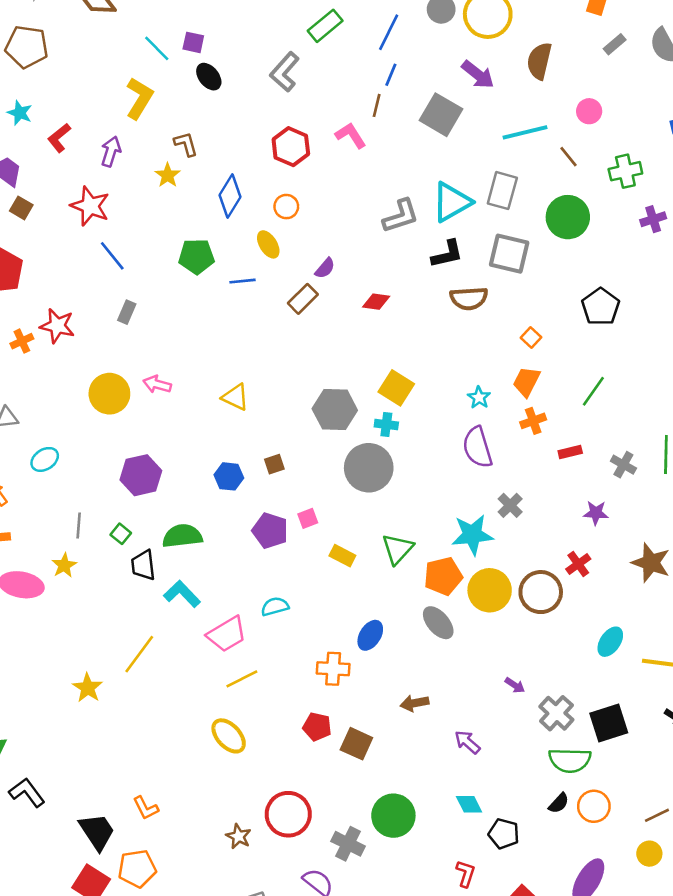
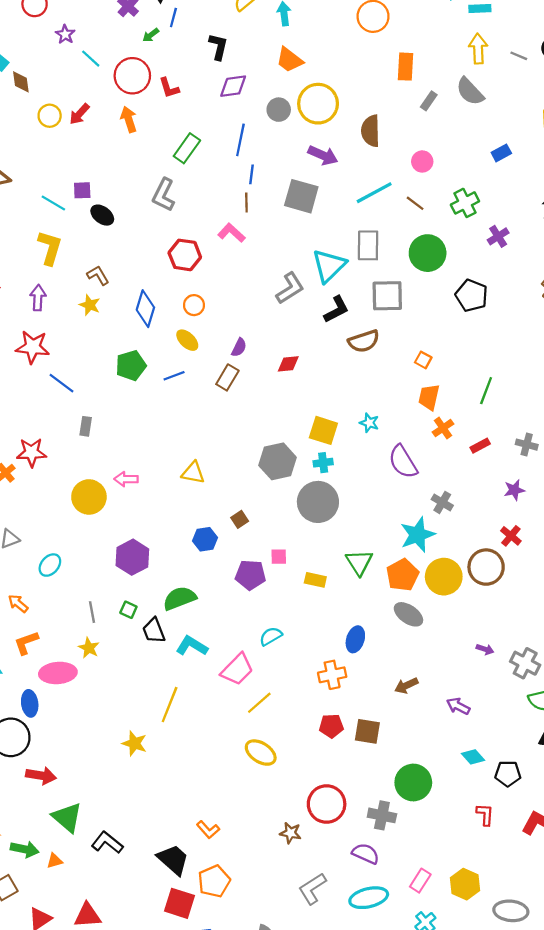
black pentagon: (601, 307) -> (472, 296), moved
cyan star: (479, 398) -> (369, 423), moved
pink square: (308, 518) -> (279, 557), turned 35

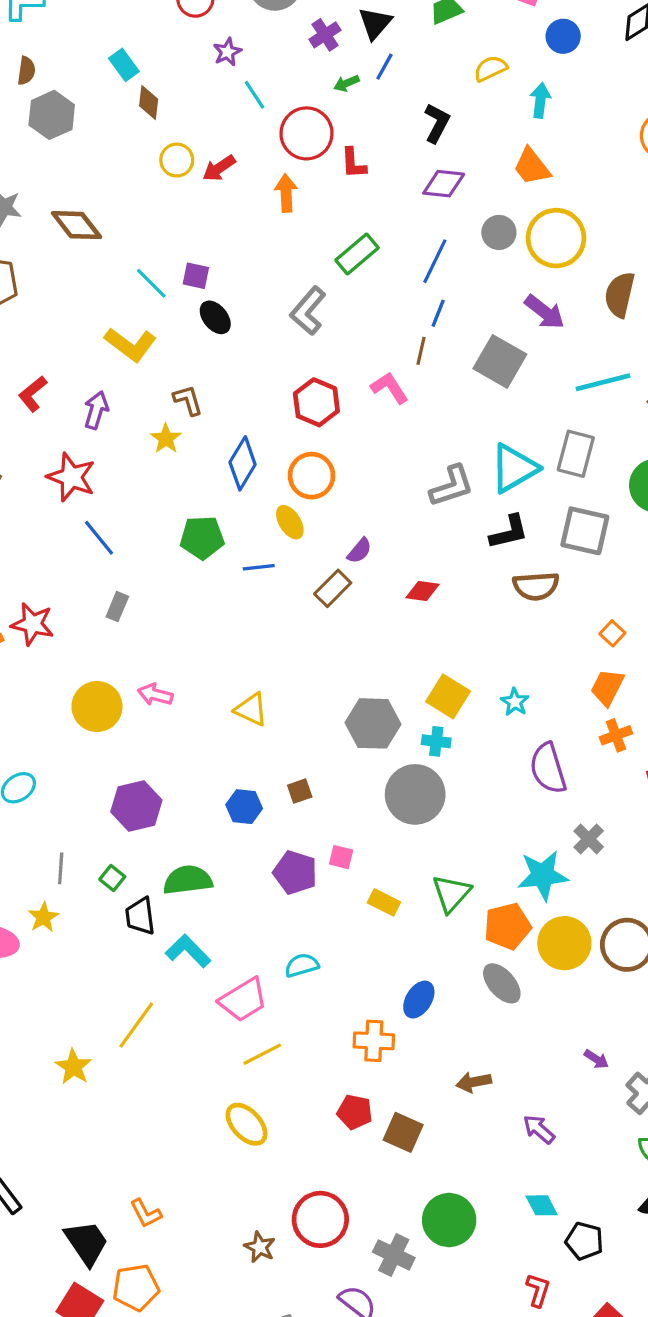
yellow L-shape: (50, 248) -> (130, 345), turned 96
orange circle: (194, 305) -> (312, 476), size x1.5

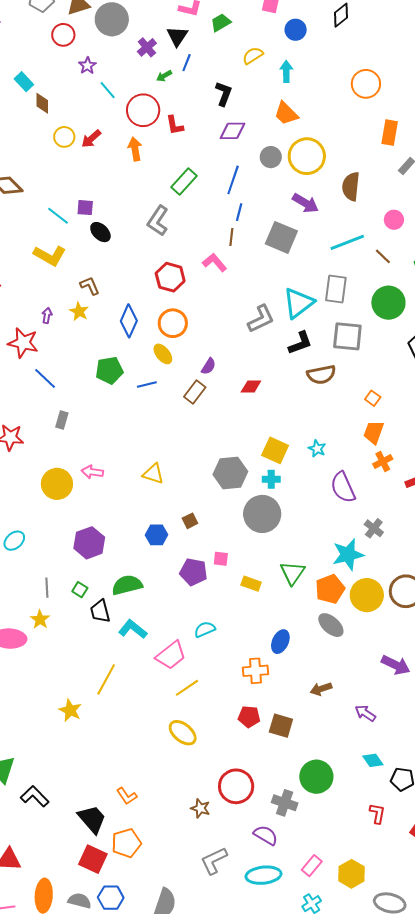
purple arrow: (96, 410) -> (47, 315), moved, size x0.7
purple arrow: (596, 1059) -> (396, 665), size x1.8

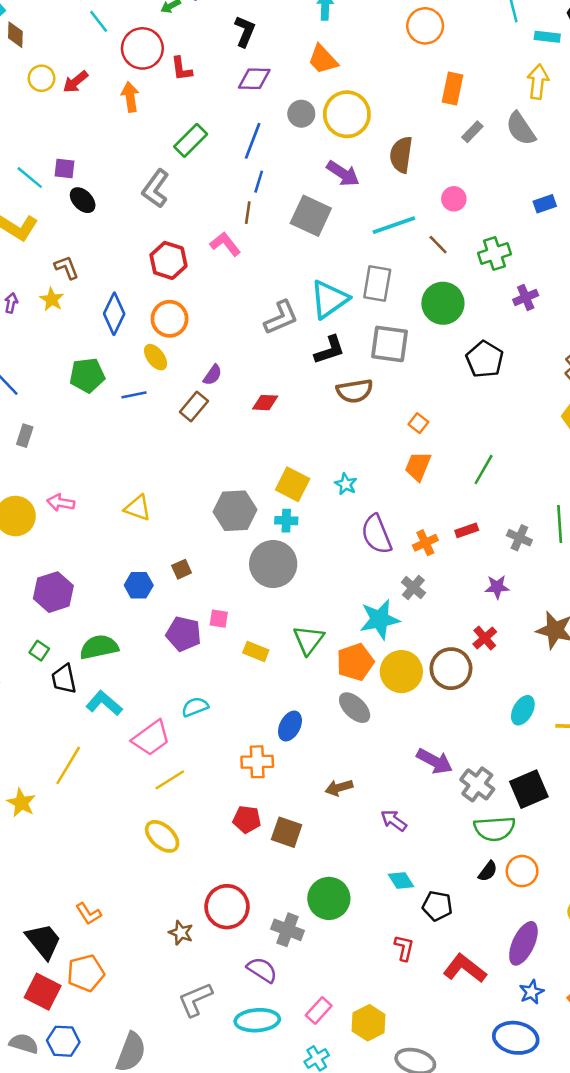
orange cross: (383, 462) -> (425, 543), moved

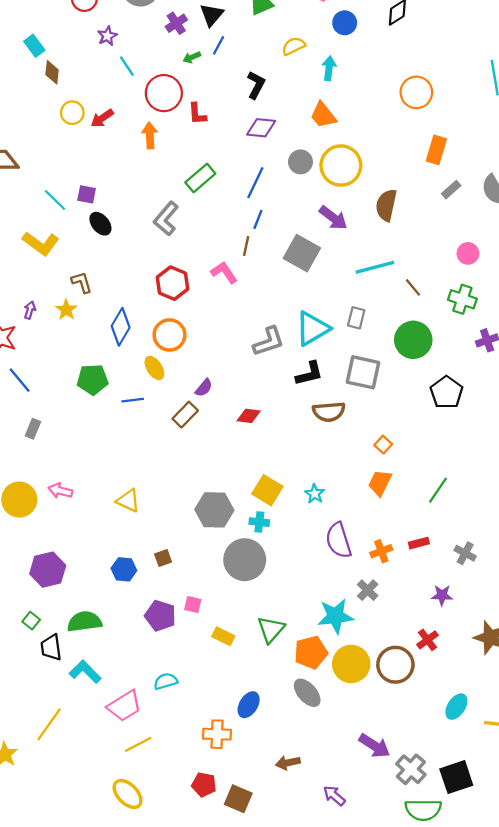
pink circle: (454, 199) -> (468, 253), moved
green cross: (494, 254) -> (462, 299), turned 32
gray rectangle: (377, 284) -> (356, 318), size x0.7

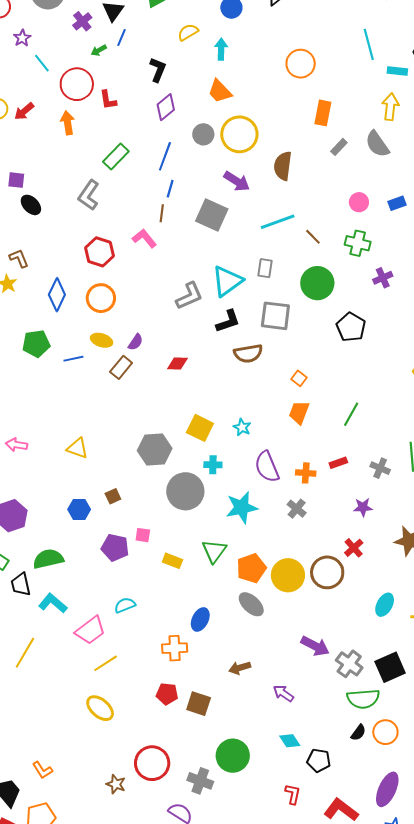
purple diamond: (261, 128) -> (166, 107), turned -40
yellow ellipse: (154, 368) -> (102, 340), moved, turned -35
cyan cross: (259, 522) -> (213, 465), moved
orange cross: (381, 551) -> (306, 473), turned 30
cyan star: (335, 616) -> (242, 507), moved

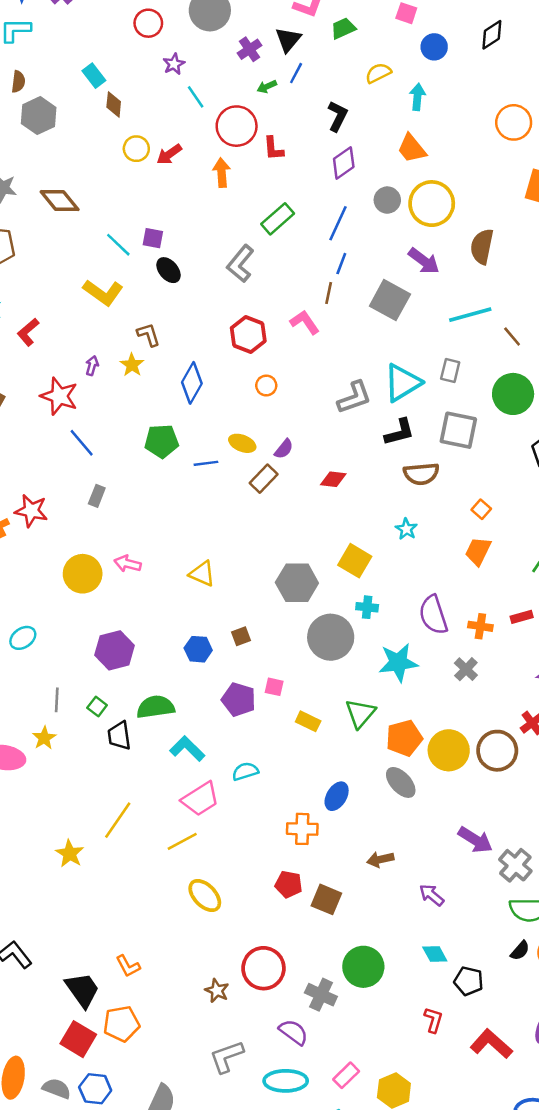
orange circle: (101, 298) -> (266, 386), moved, size x0.6
cyan star: (242, 427) -> (406, 529), moved
cyan L-shape: (53, 603) -> (187, 749), moved
yellow line: (106, 663) -> (182, 841), moved

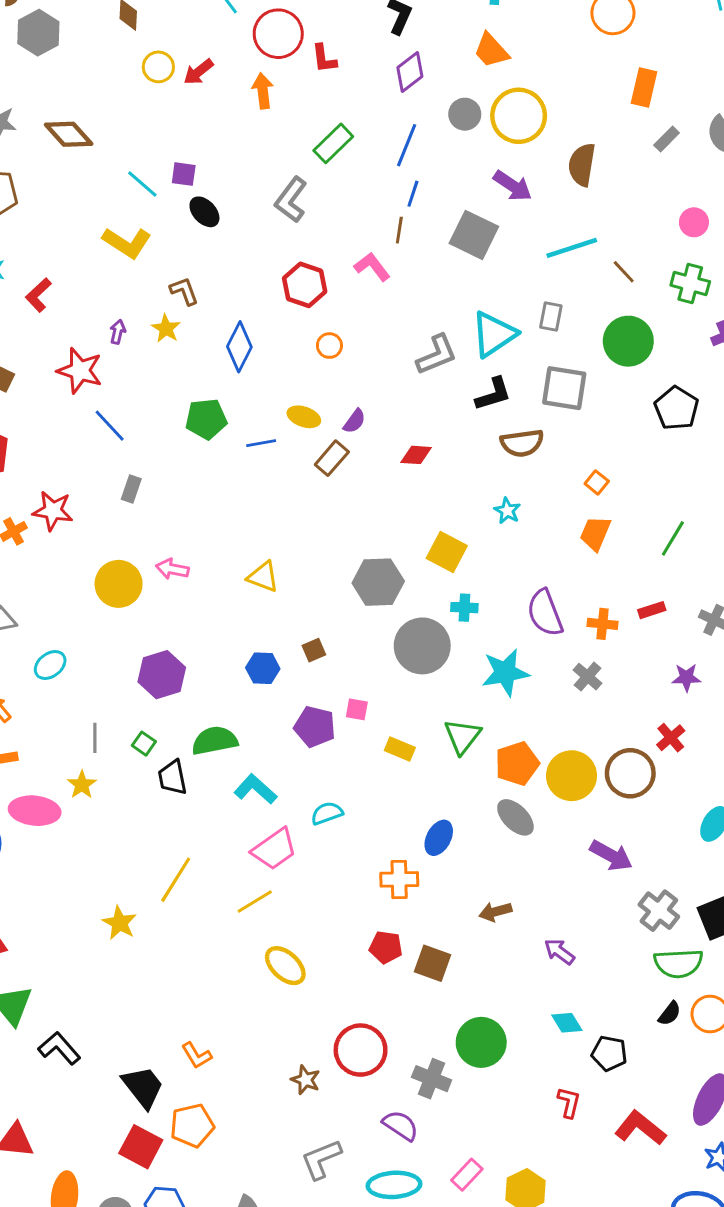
purple arrow: (475, 840) -> (611, 856), moved

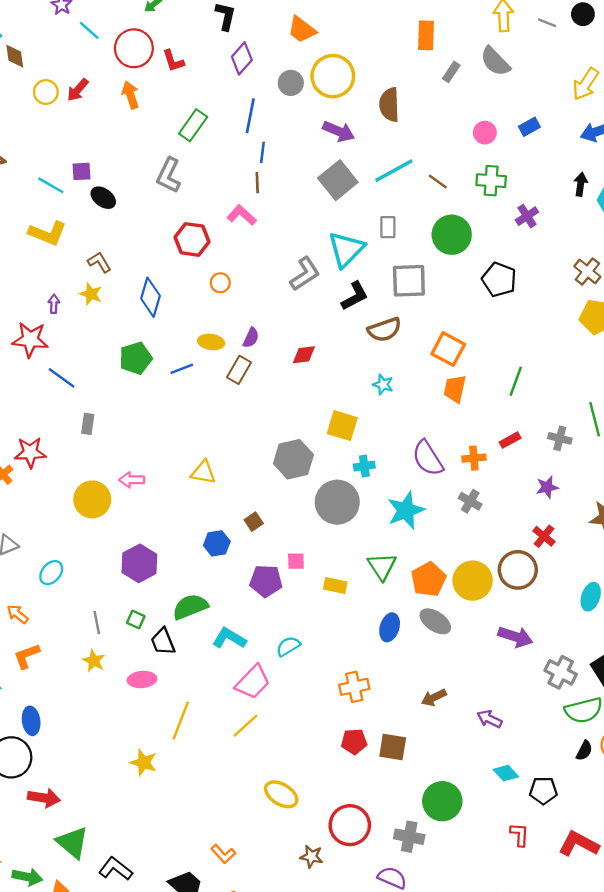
gray square: (474, 235) -> (338, 180), moved, turned 36
orange square: (597, 482) -> (448, 349), size x1.8
pink ellipse: (35, 811) -> (142, 679), moved, size x0.7
blue ellipse: (439, 838) -> (390, 627), moved
yellow ellipse: (285, 966) -> (281, 794), moved

